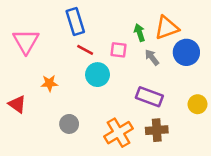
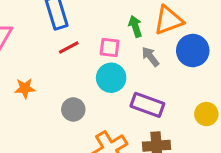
red line: (85, 50) -> (69, 47), turned -56
cyan circle: (98, 75) -> (111, 78), moved
gray circle: (69, 124) -> (73, 109), moved

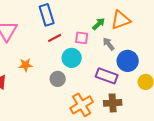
green arrow: (135, 26) -> (99, 24), turned 64
blue circle: (193, 51) -> (128, 61), moved
cyan circle: (111, 78) -> (72, 58), moved

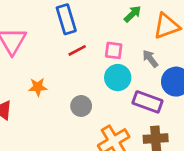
green arrow: (99, 24) -> (133, 14), moved
cyan circle: (72, 58) -> (118, 78), moved

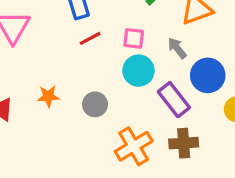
orange star: (38, 87) -> (48, 96), moved
purple rectangle: (148, 102) -> (174, 100), turned 32

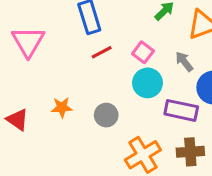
pink square: (134, 38) -> (143, 52), turned 30
purple rectangle: (174, 100) -> (181, 110), turned -40

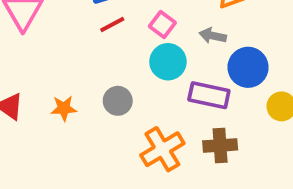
gray arrow: (184, 61) -> (213, 36), turned -40
orange star: (62, 107) -> (64, 108), moved

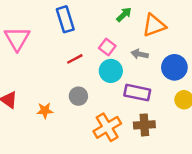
red line: (112, 25) -> (75, 59), moved
blue circle: (248, 67) -> (174, 67), moved
orange star: (64, 108) -> (45, 111), moved

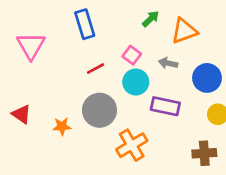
gray circle: (78, 96) -> (99, 110), size x1.6
brown cross: (144, 125) -> (204, 153), moved

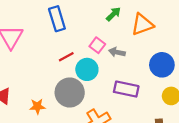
gray arrow: (168, 63) -> (117, 52), moved
cyan circle: (136, 82) -> (87, 69), moved

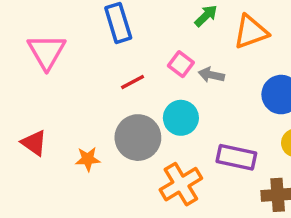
cyan circle: (87, 69) -> (181, 118), moved
purple rectangle: (126, 89) -> (236, 157), moved

